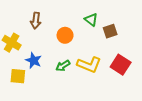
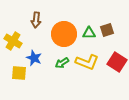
green triangle: (91, 20) -> (89, 33), moved, turned -40
orange circle: (65, 35) -> (64, 34), size x1.6

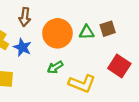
blue star: (34, 58) -> (22, 47), moved
yellow L-shape: (87, 62) -> (82, 84), moved

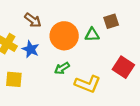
brown arrow: (25, 17) -> (33, 20), turned -60
brown square: (108, 29) -> (111, 21), moved

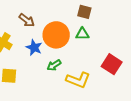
brown square: (111, 21) -> (84, 12), moved, turned 32
blue star: (31, 49) -> (34, 47), moved

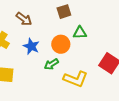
brown square: (84, 12) -> (64, 12), moved, turned -32
orange circle: (56, 35) -> (61, 44), moved, size x0.7

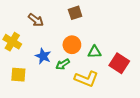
green triangle: (80, 33) -> (95, 52), moved
blue star: (31, 46) -> (43, 56), moved

